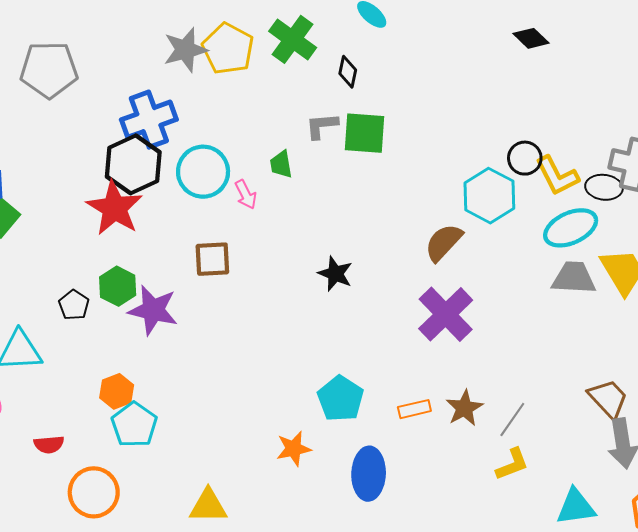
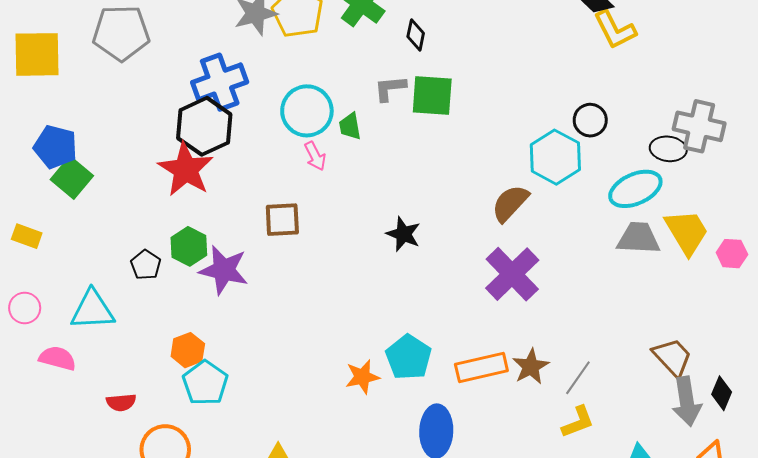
cyan circle: (203, 172) -> (307, 111), moved
yellow L-shape: (557, 176) -> (615, 30), moved
orange rectangle: (414, 409) -> (481, 368), size x1.6
orange star: (294, 449) -> (362, 377), moved

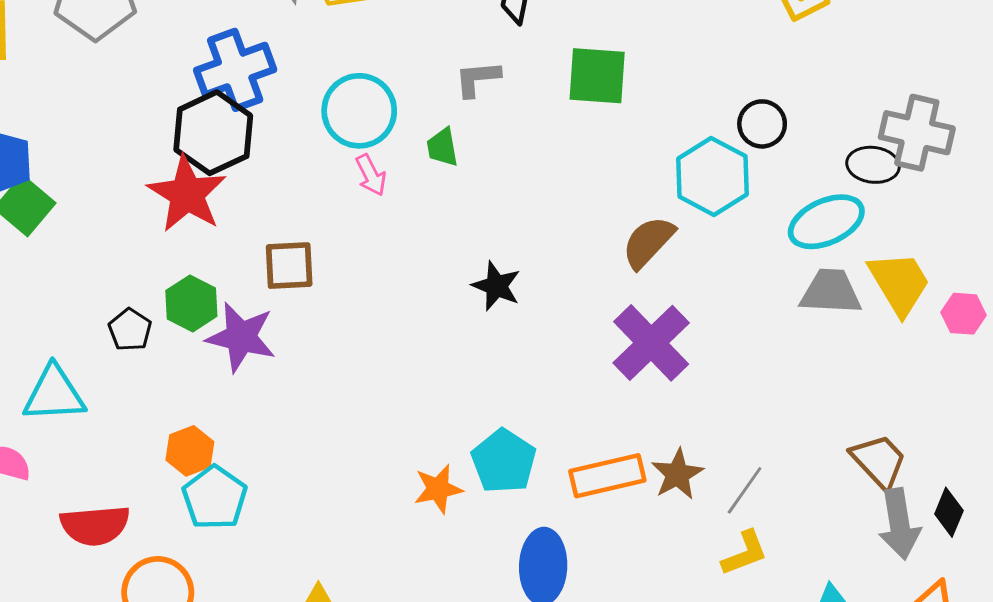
green square: (432, 95) -> (597, 76), moved
green trapezoid: (350, 126) -> (442, 147), moved
brown square: (282, 220) -> (289, 266), moved
red semicircle: (121, 402) -> (95, 525), size x1.6

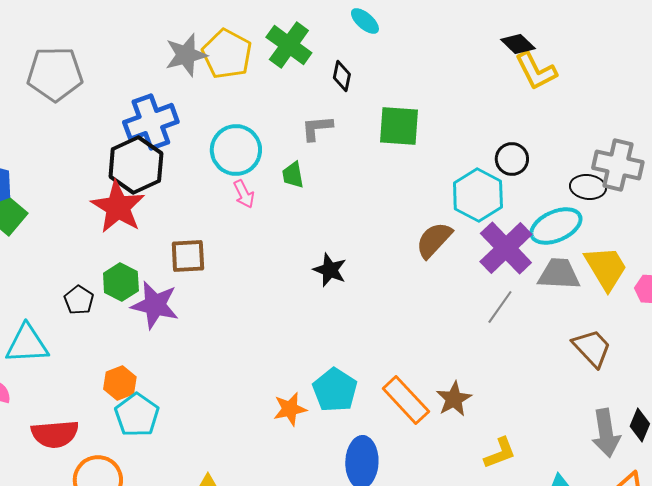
purple cross: (651, 343) -> (506, 248), moved
brown trapezoid: (879, 461) -> (592, 348), moved
orange rectangle: (607, 476) -> (406, 400), turned 60
gray line: (745, 490) -> (500, 307), moved

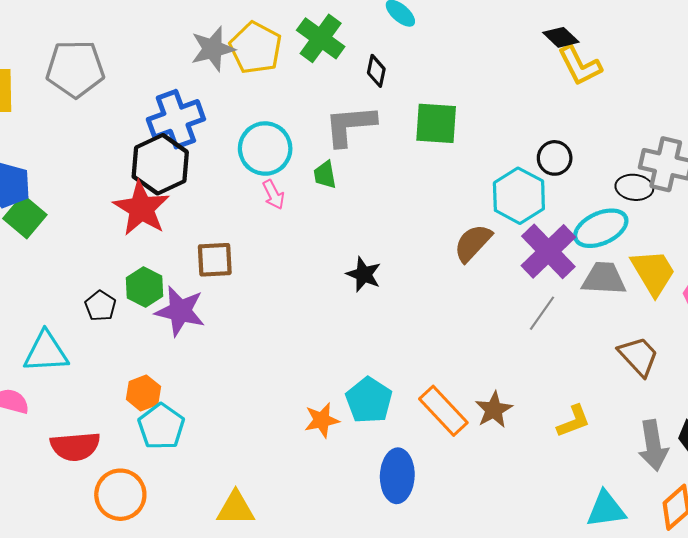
gray L-shape: (317, 128) -> (350, 125), size x1.6
yellow L-shape: (500, 453) -> (573, 421), moved

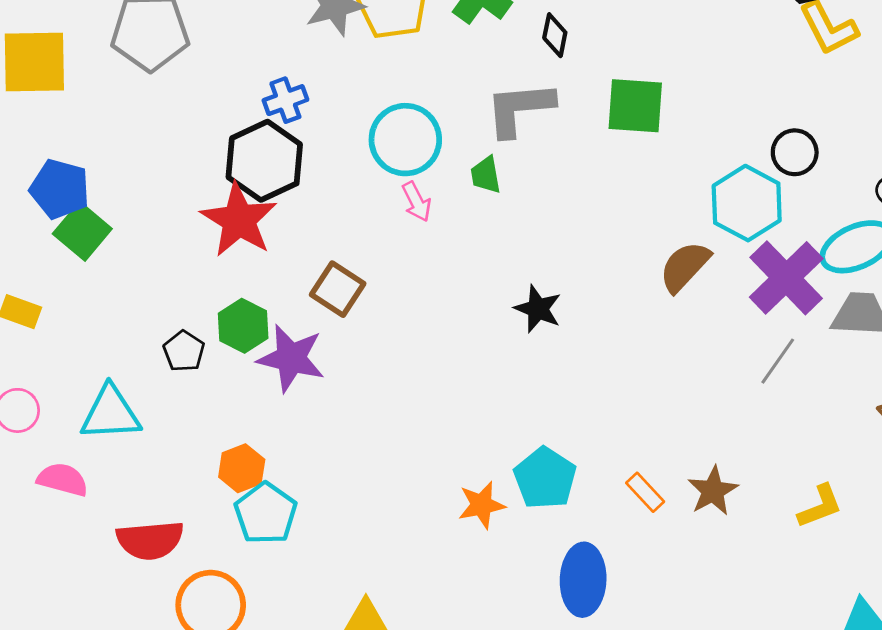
blue cross: (176, 119) -> (285, 100), size x0.6
brown square: (215, 260) -> (338, 289), turned 36
orange rectangle: (443, 411) -> (645, 492), size x0.6

